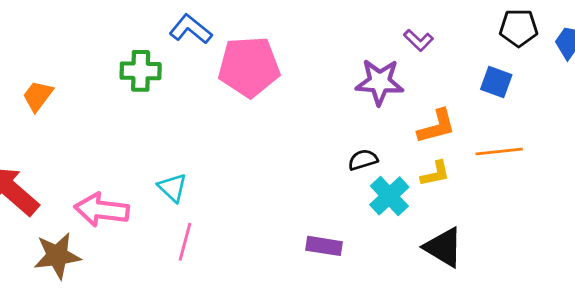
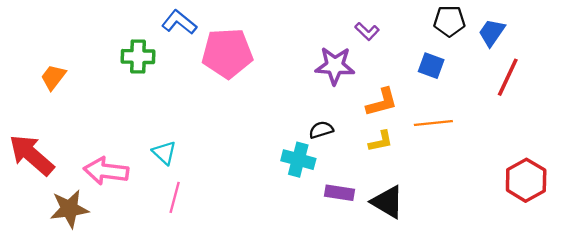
cyan cross: (389, 196) -> (298, 160), moved, turned -32
purple rectangle: (324, 246) -> (339, 193), moved

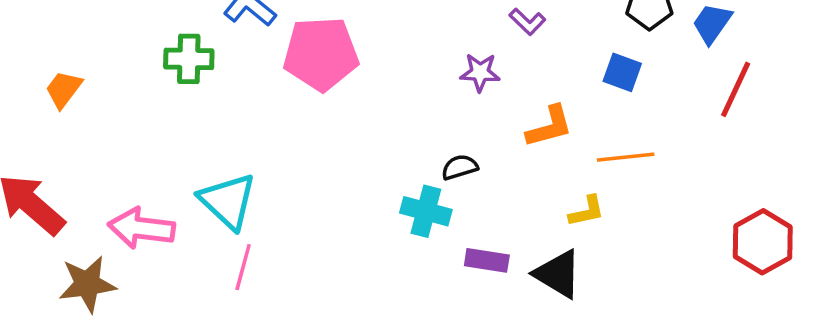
purple star: (335, 66) -> (480, 72), size x0.7
yellow L-shape: (381, 141) -> (587, 211), moved
cyan triangle: (164, 153) -> (228, 201), size x1.6

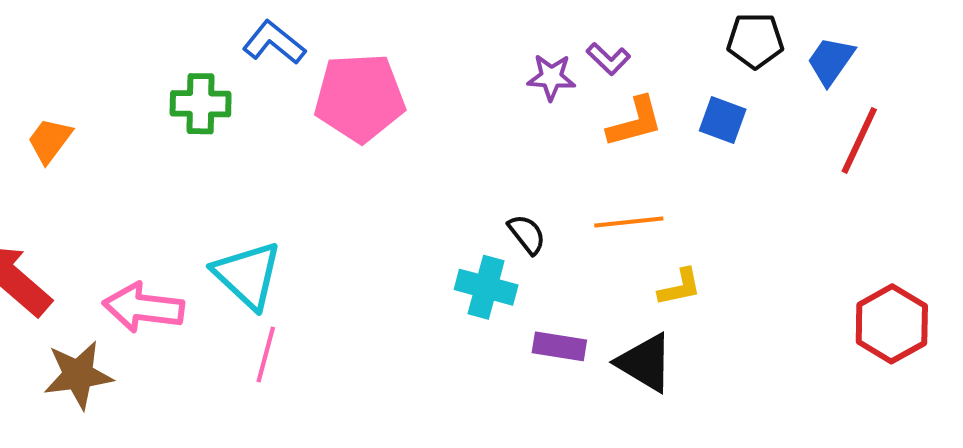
purple star: (480, 72) -> (551, 77), moved
orange L-shape: (549, 127) -> (635, 122), moved
orange line: (626, 157) -> (629, 222), moved
black semicircle: (460, 167) -> (527, 234), turned 69

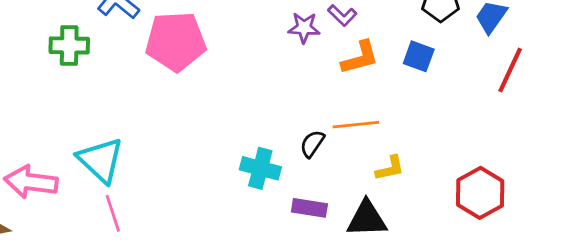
black semicircle: (527, 234) -> (312, 144), moved, turned -108
red hexagon: (892, 324) -> (480, 193), moved
pink line: (266, 355) -> (113, 213), turned -33
black triangle: (645, 363) -> (367, 219), turned -33

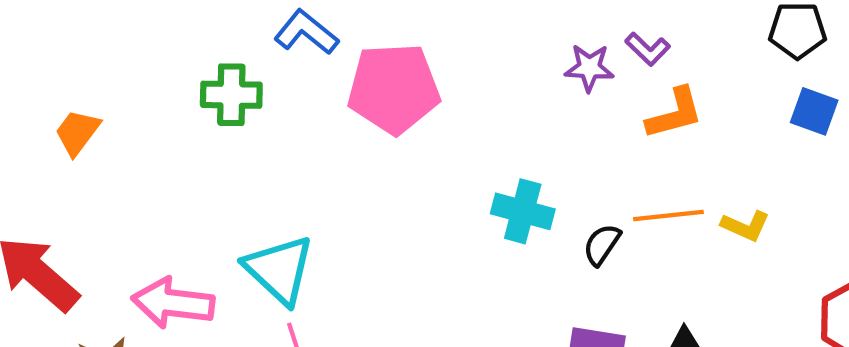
blue square: (419, 56) -> (814, 111), moved
cyan cross: (260, 168) -> (523, 211), moved
yellow L-shape: (390, 168) -> (745, 226), moved, turned 36

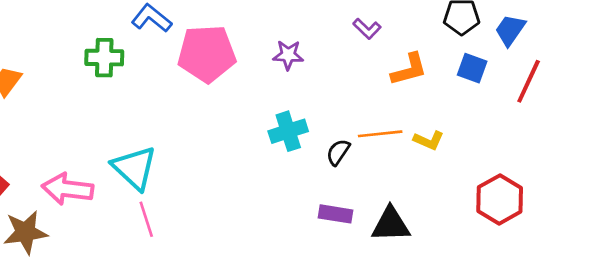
purple star: (589, 68) -> (288, 55), moved
orange L-shape: (675, 114) -> (409, 69), moved
cyan cross: (523, 211) -> (288, 131), turned -33

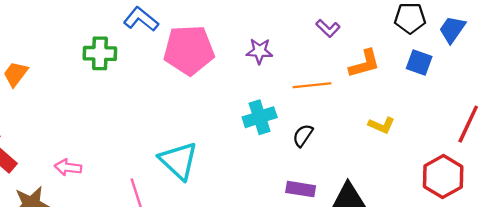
red line: (529, 81) -> (468, 124), moved
orange line: (380, 134) -> (312, 85), moved
cyan triangle: (134, 168) -> (179, 161), moved
pink arrow: (67, 189) -> (68, 167), size x0.6

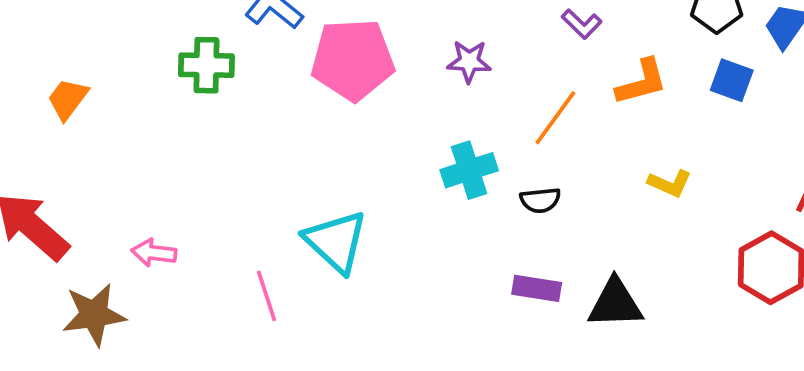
orange line: (312, 85) -> (555, 118), turned -48
black semicircle: (303, 135) -> (540, 200), turned -130

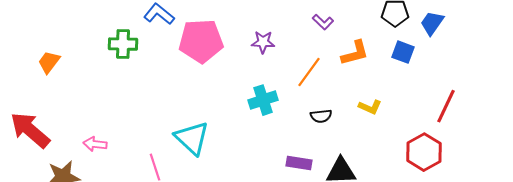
black semicircle: (540, 200) -> (321, 116), moved

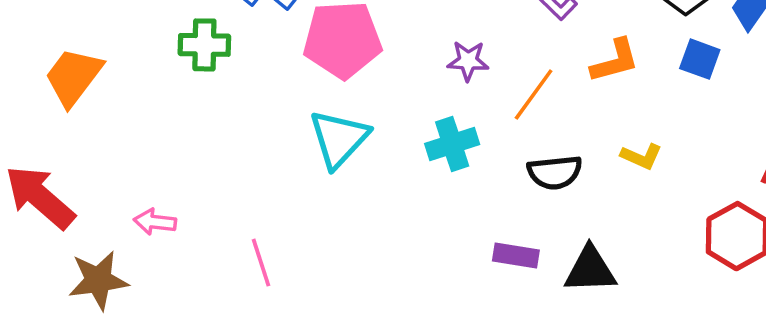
purple star: (263, 42) -> (468, 61), moved
orange trapezoid: (49, 62) -> (73, 77), size x1.5
black semicircle: (321, 116) -> (555, 172), size x1.4
cyan triangle: (192, 138) -> (339, 139), moved, turned 30

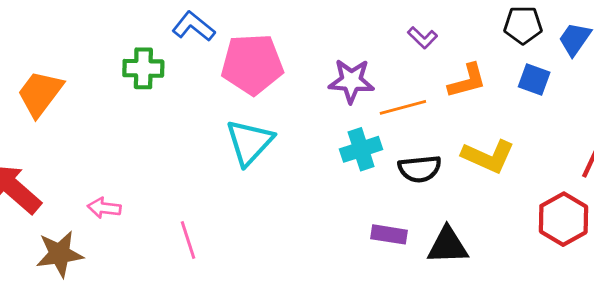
purple star: (468, 61) -> (351, 81), size x1.4
orange line: (534, 94) -> (403, 107), turned 39
cyan cross: (452, 144) -> (361, 149), moved
yellow L-shape: (641, 156) -> (488, 156), size x1.6

